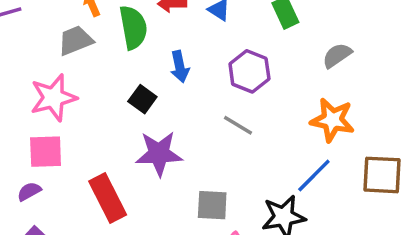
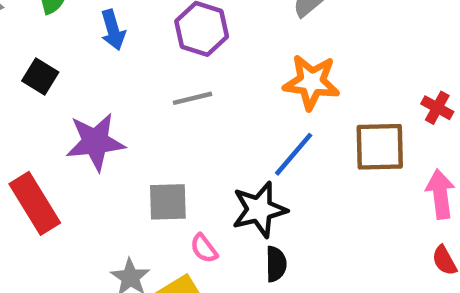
black square: (142, 99) -> (40, 76), moved
gray line: (238, 125) -> (193, 98), turned -40

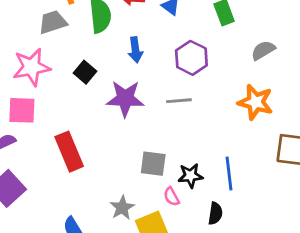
purple star: (95, 142) -> (125, 99), moved
blue line: (294, 154) -> (229, 174), moved, turned -56
black star: (259, 210) -> (190, 176), moved, size x0.7

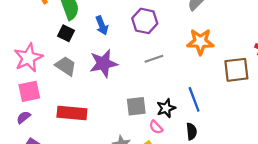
gray trapezoid: (53, 22) -> (66, 66), moved, turned 65
black square: (85, 72) -> (66, 33), moved
gray line: (179, 101) -> (154, 59), moved
red rectangle: (69, 152) -> (72, 113), turned -48

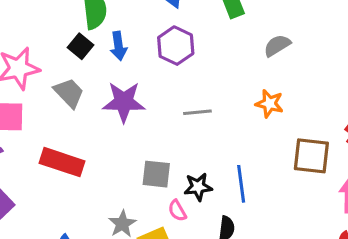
purple hexagon: (145, 21) -> (176, 46), moved
blue arrow: (102, 25) -> (119, 46), moved
orange star: (200, 42) -> (269, 104), size x0.7

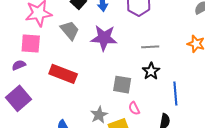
black star: (198, 187) -> (151, 71), moved, turned -30

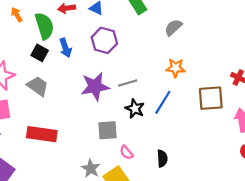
purple star: (104, 38) -> (95, 87), moved
blue line: (175, 94) -> (163, 102), moved, turned 50

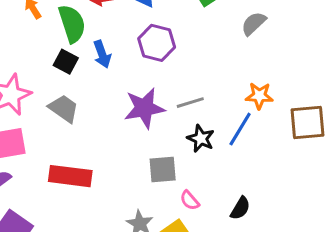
orange star: (176, 68) -> (259, 96), moved
black semicircle: (162, 158) -> (240, 208), turned 35

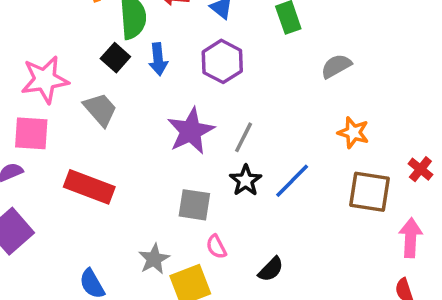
orange star: (259, 96) -> (353, 133), moved
gray line: (190, 103) -> (244, 137), turned -60
purple star: (144, 108) -> (191, 131), turned -30

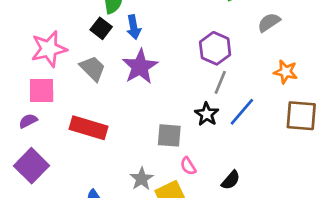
purple hexagon: (222, 61) -> (215, 48), moved
purple star: (191, 131) -> (140, 67), moved
gray line: (244, 137) -> (220, 82), moved

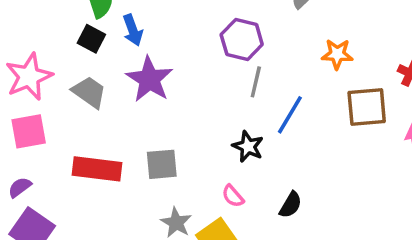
black star: (207, 114) -> (248, 147), moved
purple semicircle: (28, 121) -> (20, 187), moved
gray square: (169, 135) -> (162, 164), moved

